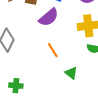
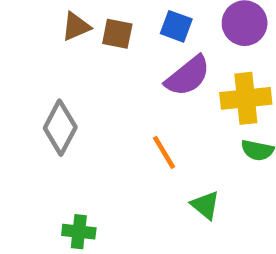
purple semicircle: (49, 17) -> (188, 76), moved

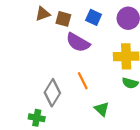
purple semicircle: (188, 76) -> (78, 42), moved, turned 65
gray diamond: (60, 128) -> (52, 93), moved

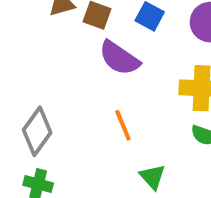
gray diamond: (52, 93) -> (37, 131), moved

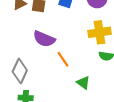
purple semicircle: (119, 58) -> (44, 39), moved

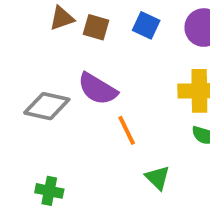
gray diamond: (20, 71) -> (47, 106), moved, turned 70

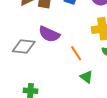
orange line: (127, 130) -> (76, 53), moved

